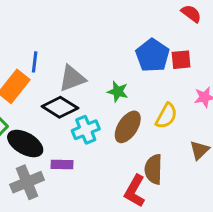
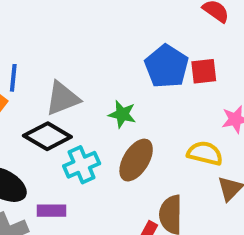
yellow semicircle: (166, 116) -> (205, 153), moved, turned -104

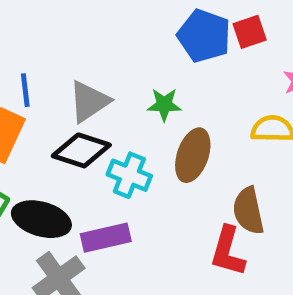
cyan cross: (82, 165) -> (129, 175), turned -32
purple rectangle: (51, 211) -> (106, 238), size x1.4

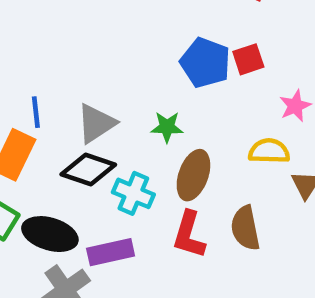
red L-shape: (228, 251) -> (189, 235), moved

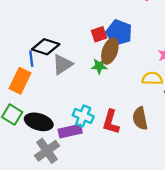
red square: (248, 59) -> (99, 34), moved
black diamond: (88, 170) -> (46, 47), moved
brown ellipse: (193, 175) -> (110, 51), moved
cyan cross: (133, 193) -> (83, 116), moved

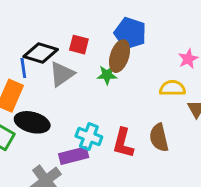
red square: (99, 34) -> (79, 45), moved, turned 35
black ellipse: (39, 122) -> (32, 122), moved

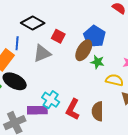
black diamond: (41, 53) -> (33, 23), moved
green star: (107, 75) -> (97, 62), moved

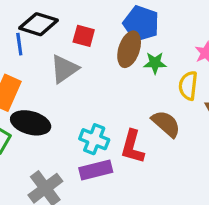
blue line: (17, 43) -> (19, 44), moved
yellow semicircle: (114, 80) -> (188, 86), turned -84
purple rectangle: (37, 110) -> (96, 170), moved
brown semicircle: (98, 111) -> (166, 124), moved, turned 144

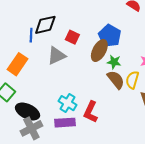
black diamond: (38, 24) -> (45, 25), turned -40
black ellipse: (31, 123) -> (28, 111), moved
brown semicircle: (166, 124) -> (116, 80), moved

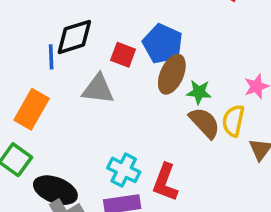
blue pentagon: (110, 36) -> (163, 44), moved
gray triangle: (56, 56) -> (98, 89), turned 36

